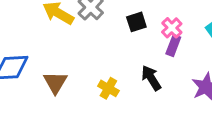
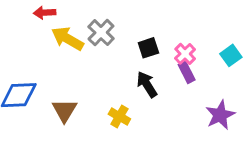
purple rectangle: (173, 46) -> (187, 72), turned -48
black arrow: (151, 78) -> (147, 84), moved

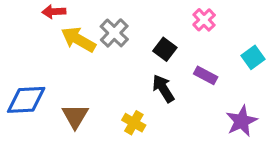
black square: (148, 48) -> (165, 49), turned -35
pink cross: (185, 54) -> (204, 20), moved
purple rectangle: (187, 72) -> (206, 75), turned -35

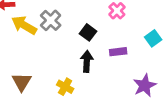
purple rectangle: (206, 75) -> (118, 52), turned -35
black arrow: (163, 88) -> (87, 61), turned 35

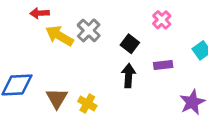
yellow cross: (65, 87) -> (87, 104), moved

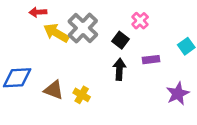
pink cross: (162, 20) -> (140, 21), moved
gray cross: (89, 30) -> (83, 28), size x1.4
brown triangle: (57, 98) -> (54, 90), turned -40

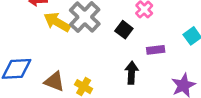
black arrow: (119, 69) -> (132, 73), moved

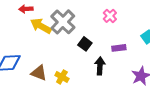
black square: (124, 30) -> (85, 44), moved

